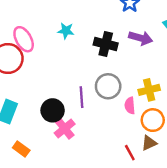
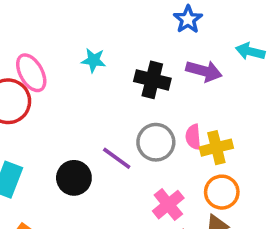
purple line: (82, 97) -> (117, 158), turned -50
pink semicircle: (130, 106) -> (193, 137), moved
pink cross: (65, 129) -> (168, 205), moved

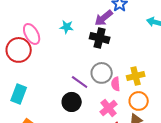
purple arrow: (204, 71) -> (104, 18), moved, turned 126
pink semicircle: (193, 137) -> (116, 84), moved
black circle: (74, 178) -> (72, 102), moved

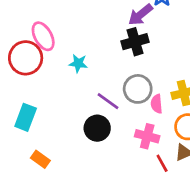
cyan star: (67, 27) -> (78, 63), moved
black cross: (100, 38) -> (135, 42), turned -30
pink cross: (109, 108) -> (147, 136), turned -36

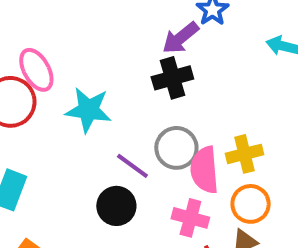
cyan star: (78, 63) -> (88, 110), size x1.6
pink semicircle: (157, 104) -> (204, 170), size x1.6

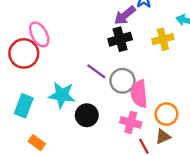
cyan star: (88, 110) -> (62, 95), moved
yellow cross: (244, 154) -> (163, 39), moved
purple line: (132, 166) -> (96, 71), moved

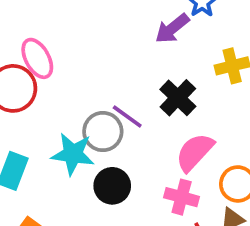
black cross: (120, 39) -> (178, 98), moved, turned -30
gray circle: (122, 81) -> (103, 132), moved
pink semicircle: (139, 94) -> (195, 152), turned 48

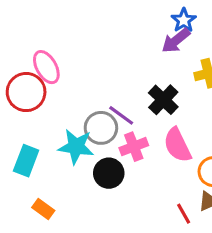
purple arrow: (172, 28) -> (176, 41), moved
pink semicircle: (195, 152) -> (177, 145), turned -69
pink cross: (182, 197) -> (134, 147), moved, turned -36

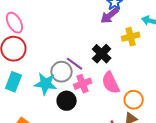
pink ellipse: (46, 67) -> (14, 23), moved
cyan rectangle: (26, 161) -> (13, 82), moved

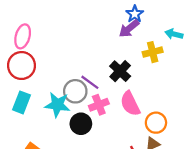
pink ellipse: (14, 23) -> (23, 36), turned 45

